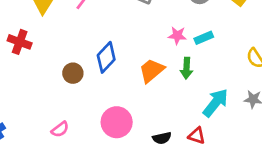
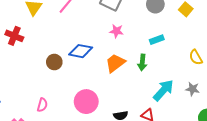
pink star: (177, 35) -> (116, 31), moved
blue diamond: (106, 57) -> (81, 51), turned 55
pink semicircle: (60, 129) -> (42, 105), turned -40

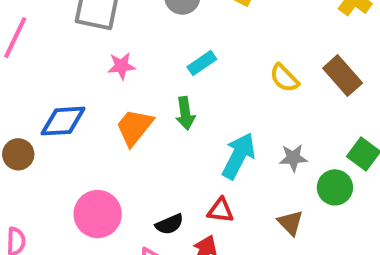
gray star: (193, 89) -> (293, 158), moved

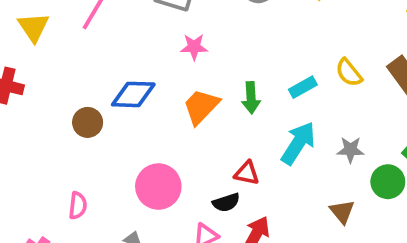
cyan rectangle: (202, 63) -> (303, 87), moved
red triangle: (220, 210) -> (247, 173), moved

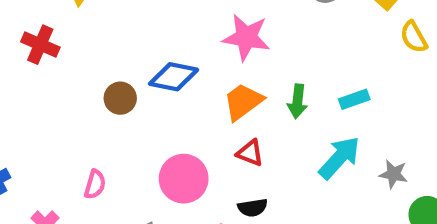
pink star: (194, 47) -> (246, 37), size x1.6
yellow semicircle: (349, 73) -> (414, 37), moved
red triangle: (247, 173) -> (250, 153), moved

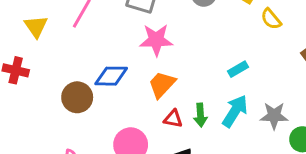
brown circle: (120, 98) -> (77, 97), size x1.4
green arrow: (298, 101) -> (200, 115), moved
gray star: (393, 174) -> (274, 116), size x1.4

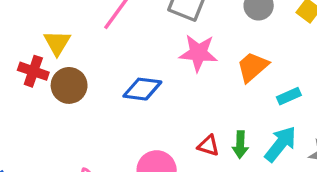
yellow triangle: (36, 26) -> (57, 43), moved
orange trapezoid: (162, 85) -> (253, 67), moved
brown circle: (77, 97) -> (69, 85), moved

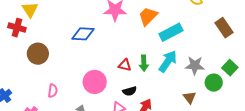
brown circle: (69, 85) -> (38, 54), moved
cyan rectangle: (289, 96) -> (171, 32), size x1.6

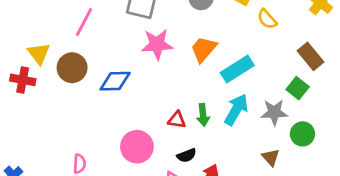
brown circle: (38, 54) -> (72, 68), moved
green square: (230, 68) -> (298, 88), moved

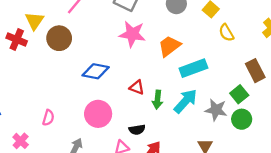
blue diamond: (115, 81) -> (96, 71), moved
red triangle: (177, 120) -> (137, 87), moved
green circle: (302, 134) -> (242, 119), moved

